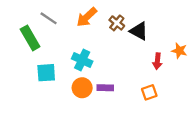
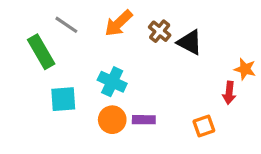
red arrow: (157, 61) -> (229, 93), moved

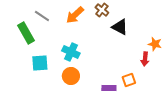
brown cross: (160, 31) -> (102, 10), moved
purple rectangle: (144, 120) -> (109, 88), moved

